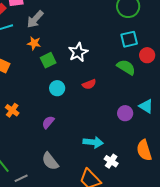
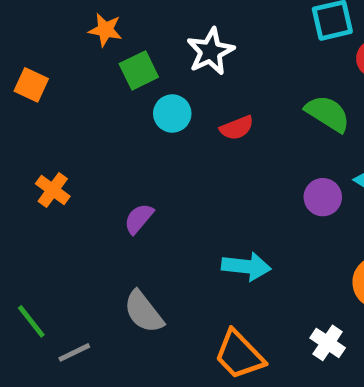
green semicircle: (126, 67) -> (328, 113), moved
cyan circle: (57, 88) -> (172, 113), moved
white cross: (111, 161) -> (328, 343), moved

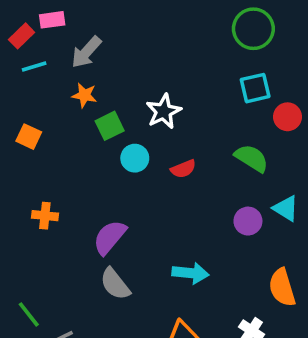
orange cross: (53, 190) -> (45, 216), turned -30
purple semicircle: (139, 219) -> (110, 237), size x1.5
gray semicircle: (144, 312) -> (115, 284), moved

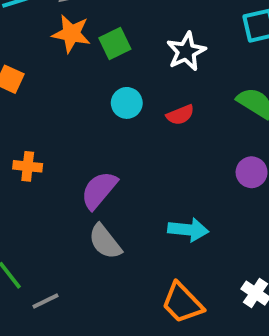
orange star: (84, 95) -> (71, 34), size x1.4
white star: (164, 111) -> (186, 51), moved
green square: (110, 126) -> (115, 44), moved

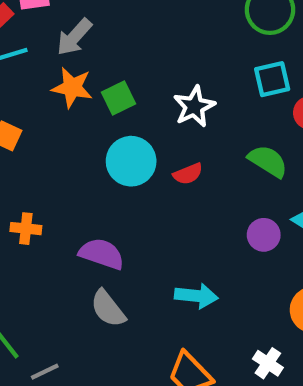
cyan circle: (127, 103) -> (131, 161), size x1.5
purple semicircle: (99, 190) -> (102, 254), turned 69

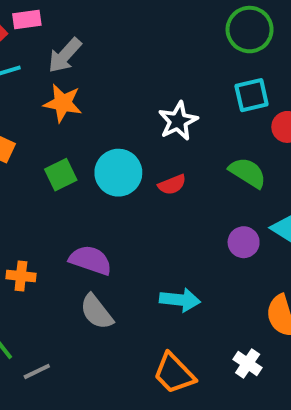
green square: (118, 98) -> (61, 175), moved
orange cross: (26, 229) -> (21, 276), moved

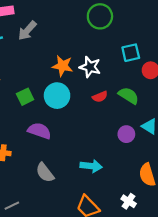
green circle: (250, 30) -> (100, 16), moved
orange star: (63, 103) -> (63, 66), moved
white star: (178, 121) -> (90, 67), turned -30
red semicircle: (172, 185) -> (100, 97), moved
purple semicircle: (91, 260) -> (39, 131), moved

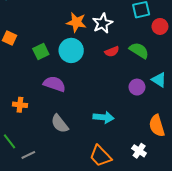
white star: (90, 67) -> (102, 23), turned 30

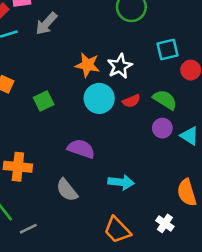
cyan circle: (71, 50) -> (99, 98), moved
purple semicircle: (54, 84) -> (81, 149), moved
purple circle: (137, 87) -> (162, 128), moved
orange cross: (20, 105) -> (18, 167), size x1.5

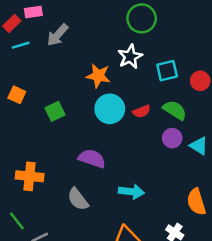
cyan square: (167, 49) -> (167, 71), moved
white star: (120, 66) -> (130, 57), moved

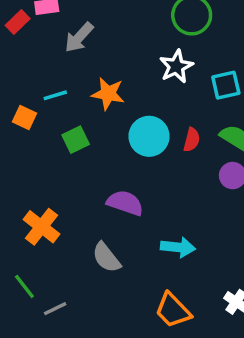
cyan line: (21, 45) -> (55, 95), moved
orange star: (98, 76) -> (108, 94), moved
red semicircle: (142, 111) -> (192, 140), turned -54
orange cross: (30, 176) -> (42, 227), turned 32

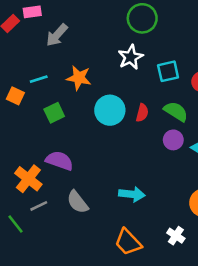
purple semicircle: (125, 203) -> (59, 161), moved
gray line: (55, 309) -> (39, 206), moved

